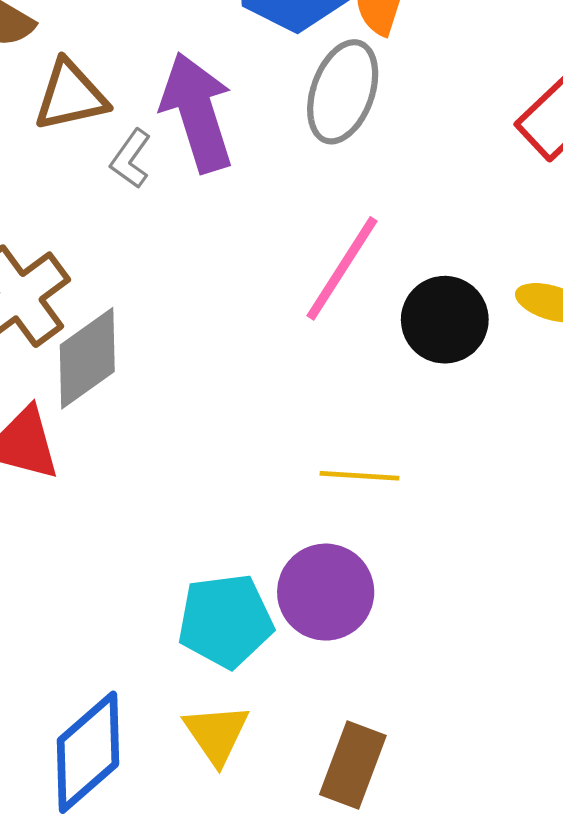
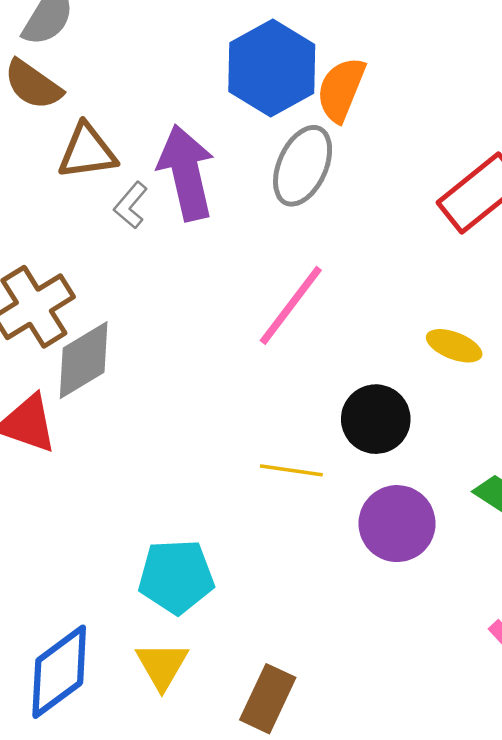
black circle: (445, 320) -> (376, 419), moved
purple circle: (326, 592) -> (397, 524), moved

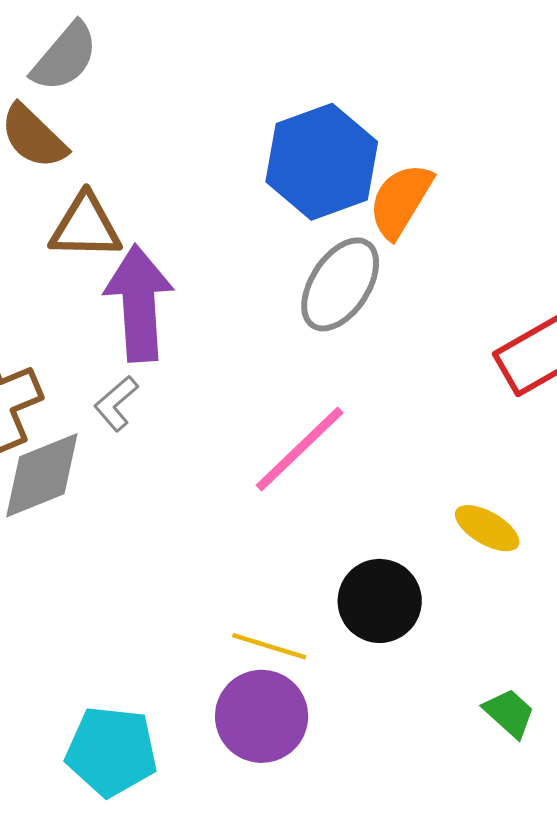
purple arrow: (186, 173) -> (139, 303), moved
gray L-shape: (131, 205) -> (116, 403), moved
purple circle: (397, 524) -> (262, 716), moved

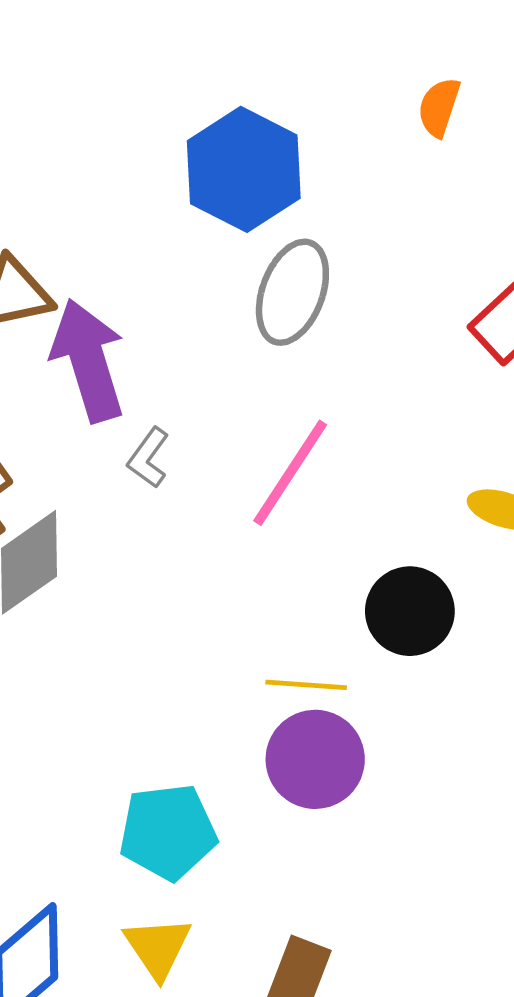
orange semicircle: (401, 200) -> (439, 107), moved, size x0.7
gray L-shape: (116, 403) -> (148, 458), moved

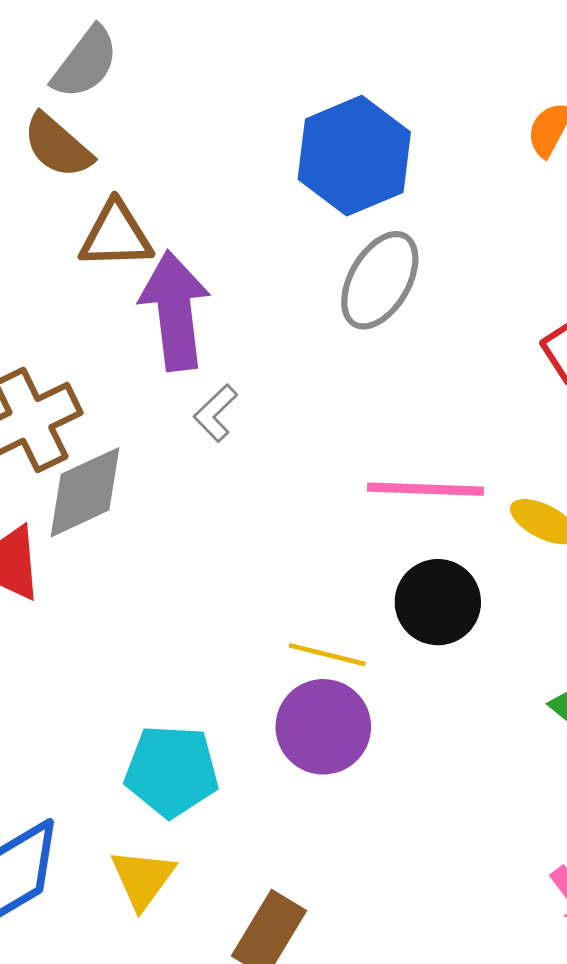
pink line: (290, 473) -> (425, 489), moved, turned 49

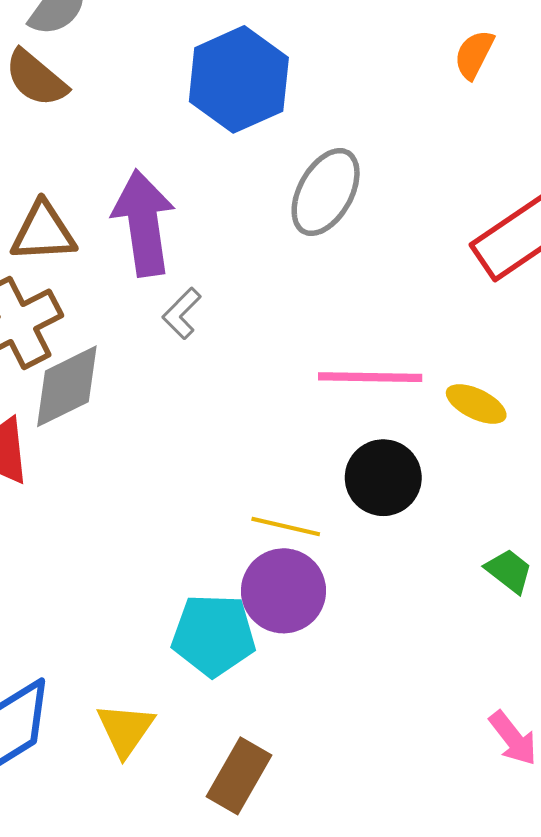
blue hexagon: (354, 156) -> (239, 79), moved
brown triangle: (116, 235) -> (43, 232), moved
cyan pentagon: (172, 771) -> (214, 635), moved

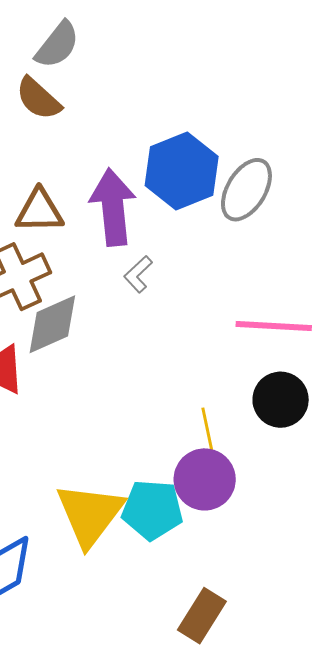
blue hexagon: (239, 79) -> (182, 171), moved
yellow line: (286, 527) -> (208, 433), turned 63
yellow triangle: (125, 730) -> (90, 514), moved, size x1.6
brown rectangle: (239, 776) -> (202, 616), moved

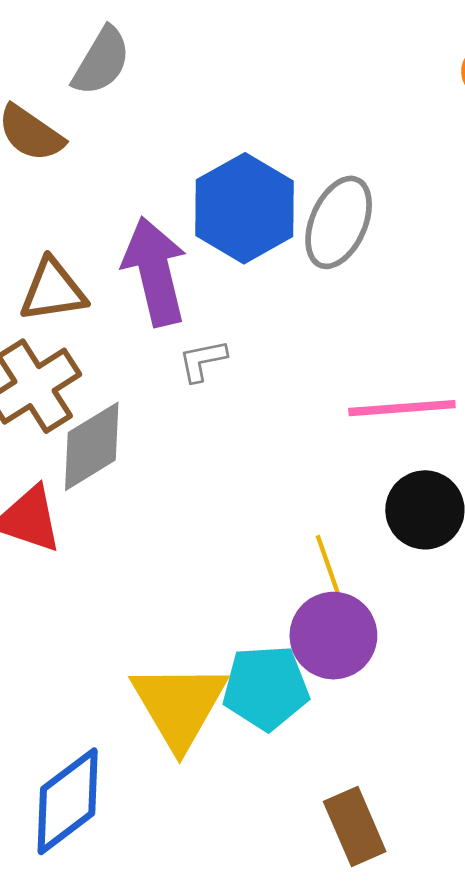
gray semicircle: (57, 45) -> (101, 61), moved
gray L-shape: (138, 274) -> (203, 361), turned 39
brown rectangle: (202, 616) -> (355, 827), turned -48

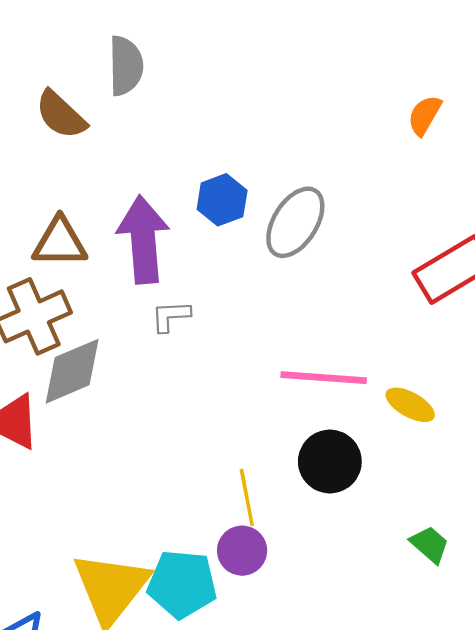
gray semicircle: (101, 61) -> (126, 66), turned -40
blue hexagon: (244, 208) -> (222, 200), size x0.6
purple circle: (333, 636) -> (242, 551), size x0.7

